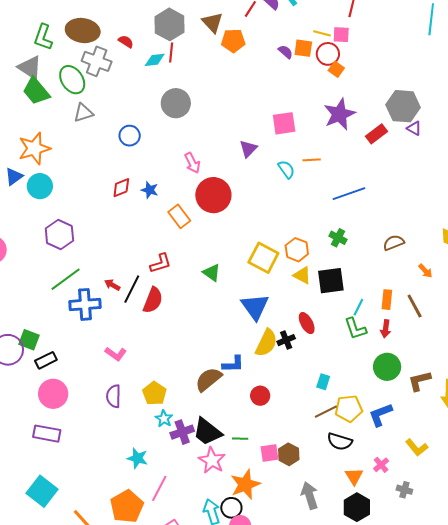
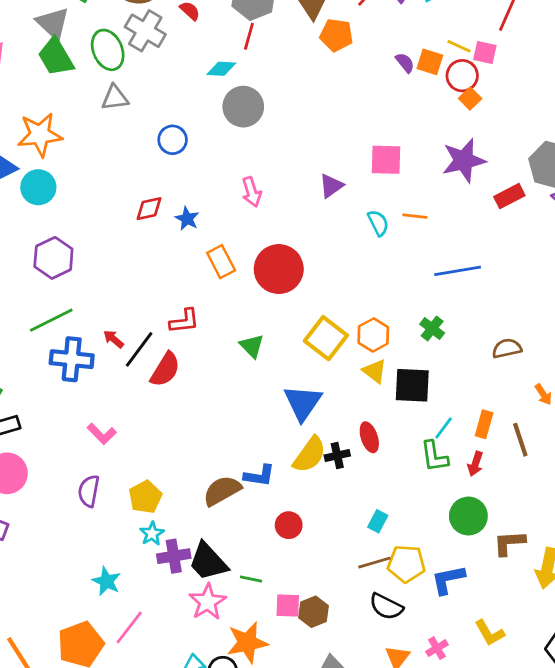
cyan diamond: (155, 60) -> (221, 69), moved
red circle: (213, 195) -> (279, 269), moved

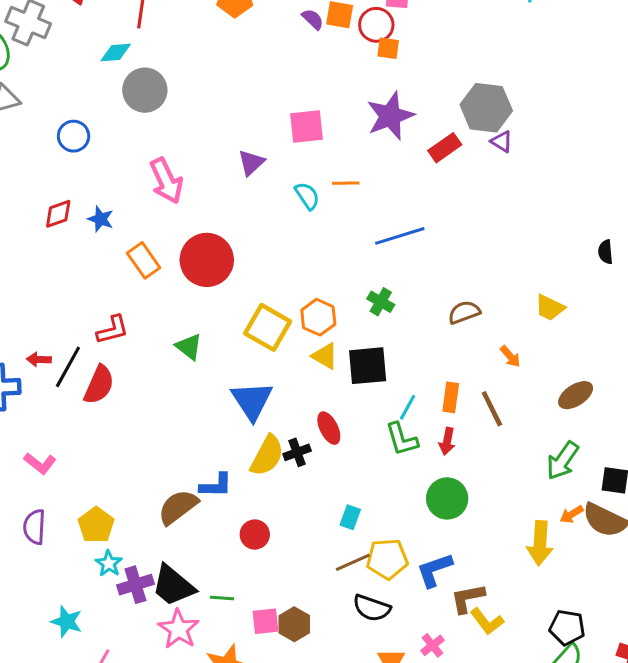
orange square: (470, 98) -> (388, 48), turned -30
pink arrow: (252, 192) -> (166, 181), size x1.4
red arrow: (114, 339) -> (39, 359), turned -30
brown L-shape: (509, 543) -> (468, 598), moved

